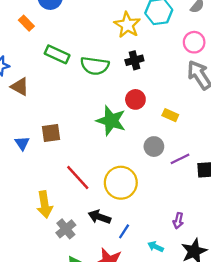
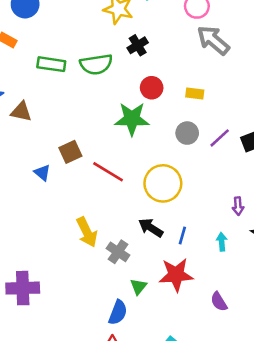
red line: (78, 178) -> (108, 172), moved
black arrow: (99, 217) -> (151, 228), turned 30
cyan arrow: (156, 247) -> (222, 242), turned 77

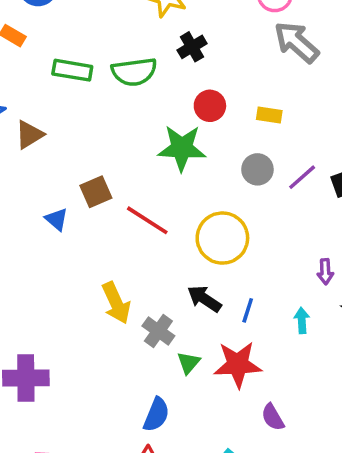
brown triangle: (21, 112) -> (29, 135), turned -45
green triangle: (138, 287) -> (188, 363), moved
purple semicircle: (219, 302) -> (273, 417), moved

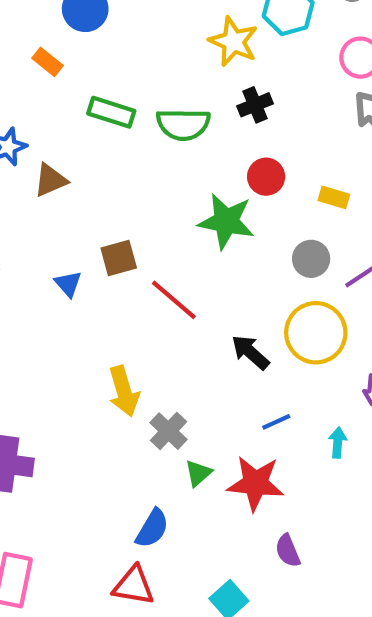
yellow circle: (222, 238) -> (316, 333), moved
black arrow: (204, 299) -> (250, 352), moved
blue line: (248, 310) -> (276, 422), turned 40

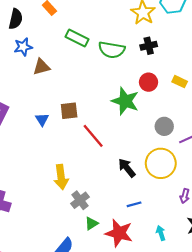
yellow rectangle: (334, 197) -> (180, 82), moved
cyan arrow: (338, 443) -> (161, 233), moved, turned -32

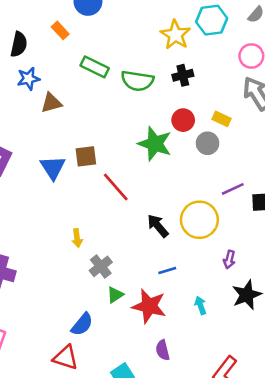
blue triangle: (42, 119) -> (53, 168), size x1.5
gray circle: (164, 126) -> (208, 143), moved
yellow arrow: (61, 177) -> (77, 238), size x0.6

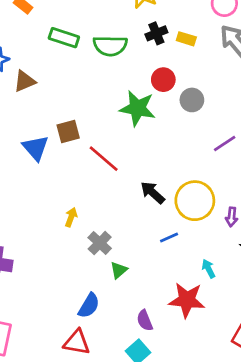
yellow rectangle: (221, 119) -> (186, 39), moved
yellow circle: (199, 220) -> (195, 201), moved
yellow arrow: (77, 238) -> (71, 217), turned -144
red star: (149, 306) -> (187, 300), moved
purple semicircle: (163, 350) -> (145, 320), moved

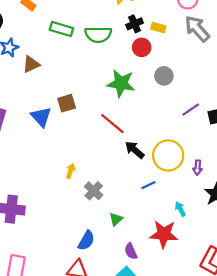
red circle: (163, 80) -> (142, 47), moved
red line: (104, 159) -> (112, 124), moved
green triangle: (119, 270) -> (116, 219), moved

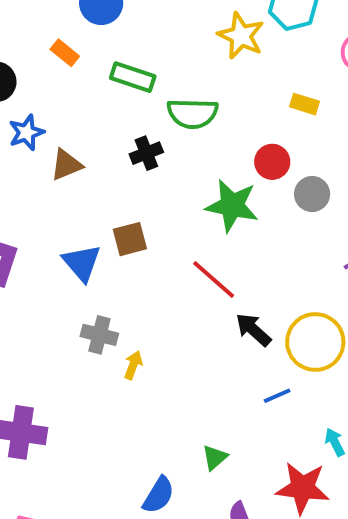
black cross: (135, 24) -> (146, 153), moved
green rectangle: (61, 29) -> (133, 77), moved
red circle: (142, 47) -> (272, 162), moved
gray cross: (94, 191) -> (99, 335), moved, turned -30

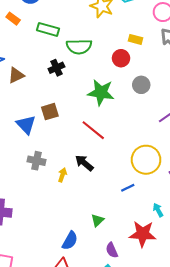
red circle: (272, 162) -> (121, 58), moved
black arrow: (253, 330) -> (84, 163), moved
yellow arrow: (133, 365) -> (62, 175), moved

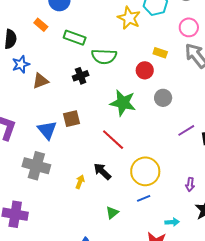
yellow circle: (146, 160) -> (145, 171), moved
gray cross: (37, 161) -> (36, 166), moved, size x1.5
cyan arrow: (158, 210) -> (172, 222), turned 112
green triangle: (98, 220) -> (112, 213), moved

